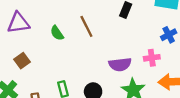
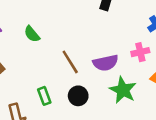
brown line: (86, 26) -> (70, 62), moved

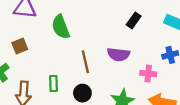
green semicircle: (32, 34) -> (61, 27), size x1.5
purple semicircle: (106, 63) -> (118, 54), moved

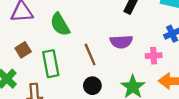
green rectangle: (53, 83) -> (51, 64), moved, size x1.6

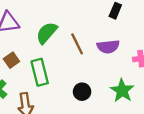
green semicircle: (60, 24) -> (47, 33), turned 75
brown line: (90, 54) -> (77, 44), moved

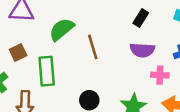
purple semicircle: (108, 47) -> (142, 50), moved

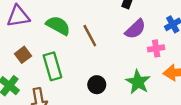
green semicircle: (62, 29) -> (58, 26), turned 80
purple semicircle: (142, 50) -> (135, 29), turned -35

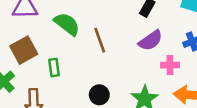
brown square: (23, 55) -> (24, 50), size x1.5
green rectangle: (52, 66) -> (54, 67), size x0.6

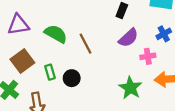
black circle: (99, 95) -> (72, 78), moved

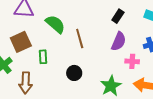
purple semicircle: (128, 38) -> (119, 41), turned -36
black circle: (72, 78) -> (74, 73), moved

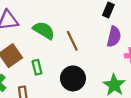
black circle: (74, 73) -> (73, 78), size x1.5

